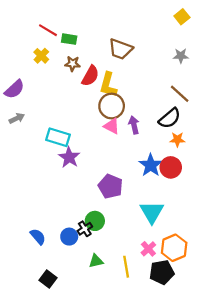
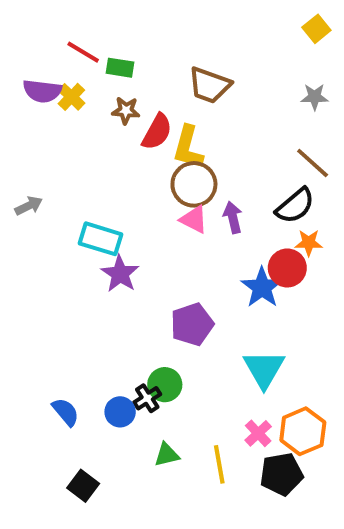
purple semicircle: (15, 89) -> (42, 91), moved, turned 50
red circle: (171, 167) -> (287, 268), moved
purple pentagon: (110, 186) -> (192, 324), turned 30

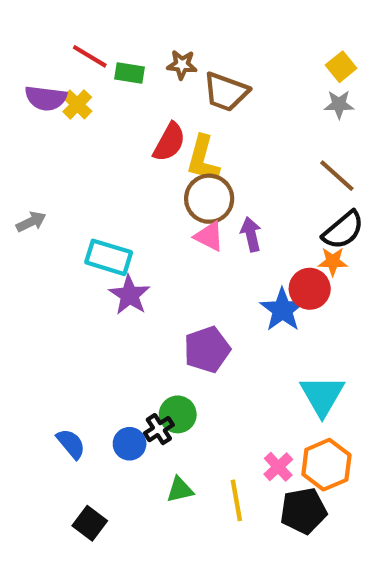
yellow square: (316, 29) -> (341, 67), moved
brown star: (126, 110) -> (182, 65), moved
black semicircle: (295, 206) -> (343, 230), moved
cyan triangle: (264, 369) -> (322, 396), moved

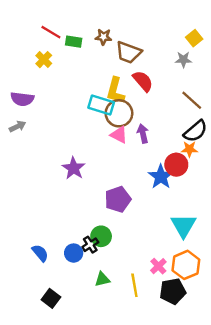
purple semicircle: (46, 98) -> (22, 99), moved
gray star: (339, 104) -> (183, 60), moved
red semicircle: (169, 142) -> (143, 81), moved, turned -70
cyan rectangle: (109, 257) -> (101, 105), moved

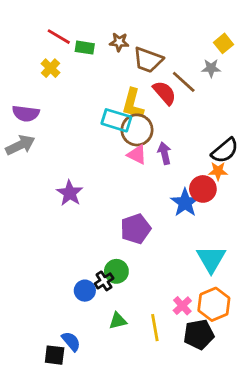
brown line: (192, 100) -> (184, 82), moved
gray arrow: (17, 126) -> (20, 145), size x1.5
purple star: (74, 168) -> (70, 193), moved
blue semicircle: (40, 253) -> (71, 341), moved
black square: (51, 298) -> (55, 355), moved, turned -30

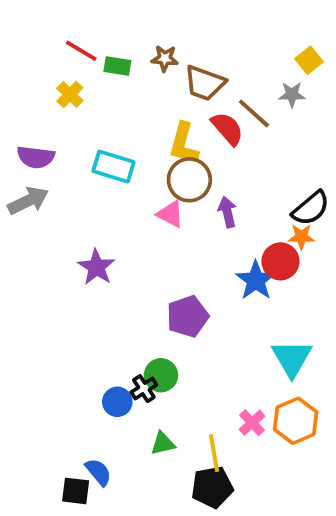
cyan rectangle: (116, 120) -> (114, 167), moved
pink triangle: (137, 155) -> (170, 214), moved
black pentagon: (199, 335) -> (212, 487), moved

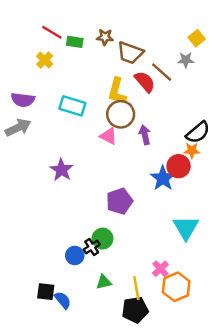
orange hexagon: (296, 421) -> (176, 287), moved
black square: (76, 491) -> (46, 292), moved

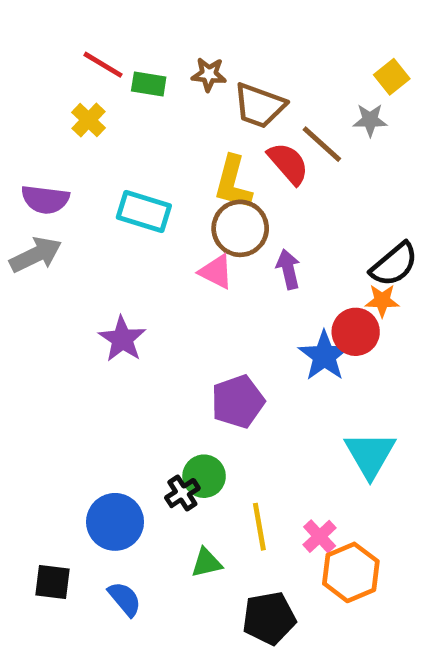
blue circle: (75, 255) -> (115, 522), moved, size x1.5
yellow line: (136, 288) -> (259, 527), moved
black square: (46, 292) -> (52, 582), moved

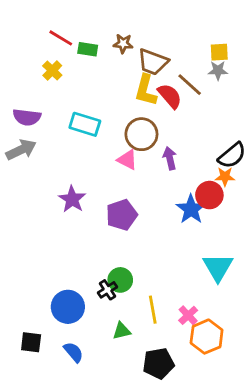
yellow square: (392, 77) -> (219, 52), moved, turned 36
yellow L-shape: (233, 183) -> (146, 90), moved
purple pentagon: (238, 402) -> (122, 215), moved

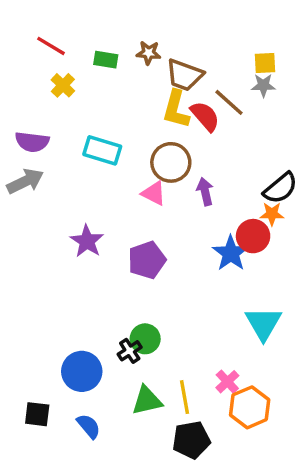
red line: (61, 38) -> (51, 46), moved
yellow line: (153, 310) -> (185, 397), moved
green triangle: (122, 331) -> (147, 401), size x1.4

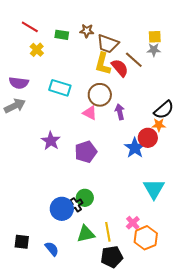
blue circle: (82, 371) -> (62, 209), moved

